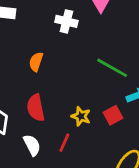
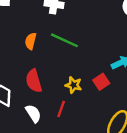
green line: (112, 68) -> (64, 40), moved

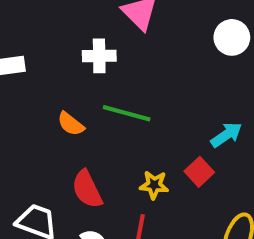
orange semicircle: (31, 41) -> (71, 124), turned -56

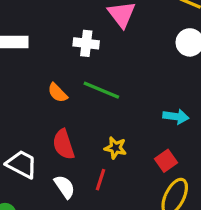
cyan arrow: (226, 135) -> (176, 117), turned 35
red square: (199, 172) -> (166, 161), moved

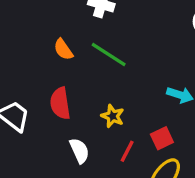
red line: (101, 180) -> (127, 151), moved
white semicircle: (65, 187) -> (79, 151), moved

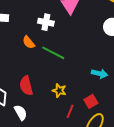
orange semicircle: (63, 49) -> (29, 42), moved
white semicircle: (79, 151) -> (21, 113), moved

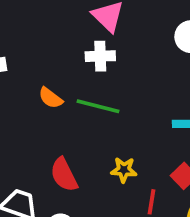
white cross: (46, 22) -> (100, 56), moved

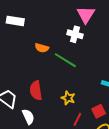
orange semicircle: (51, 98) -> (42, 48), turned -40

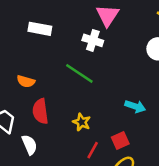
white rectangle: (15, 21) -> (40, 29), moved
orange semicircle: (42, 48) -> (26, 81), moved

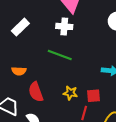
white rectangle: (40, 29) -> (20, 27), turned -42
red square: (120, 140) -> (94, 96), moved, turned 32

